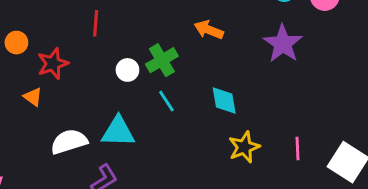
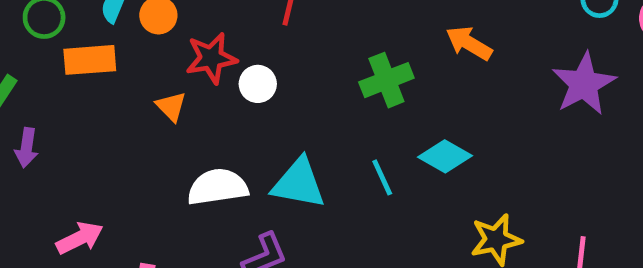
white circle: (127, 70) -> (258, 84), moved
cyan line: (166, 101) -> (382, 177), moved
cyan diamond: (224, 101) -> (445, 156), moved, turned -60

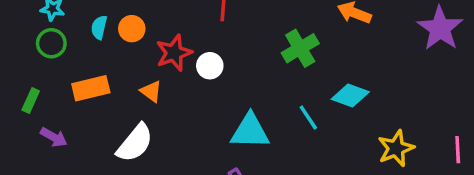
orange rectangle: (90, 60) -> (91, 88), moved
purple arrow: (26, 148) -> (54, 137), turned -60
white semicircle: (218, 187) -> (135, 143), moved, turned 147

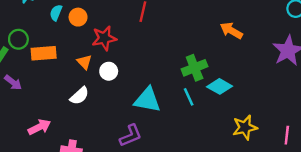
green circle: (51, 43) -> (18, 39), moved
green cross: (300, 48) -> (195, 68), moved
white circle: (210, 66) -> (109, 71), moved
white semicircle: (135, 143) -> (79, 96), moved, size x0.7

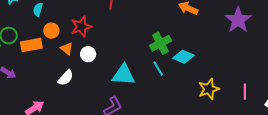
orange circle: (78, 17) -> (51, 31), moved

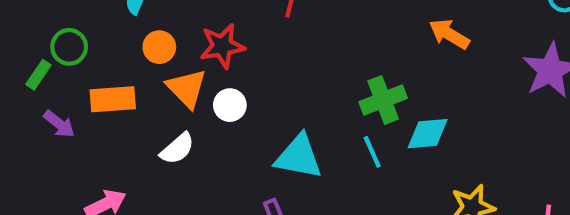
orange rectangle: (31, 45) -> (113, 99), moved
orange triangle: (67, 49) -> (187, 88), size x1.5
cyan diamond: (183, 57) -> (428, 134), turned -35

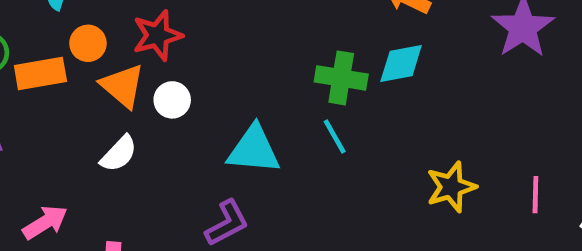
orange rectangle: (113, 99) -> (40, 74), moved
green cross: (383, 100) -> (341, 78), turned 36
cyan diamond: (428, 134) -> (401, 63), moved

